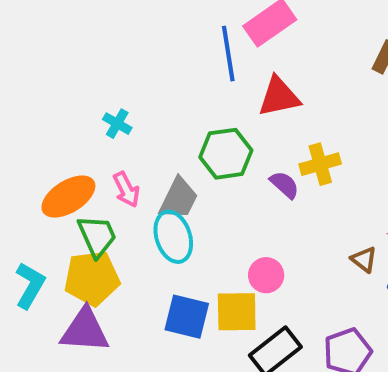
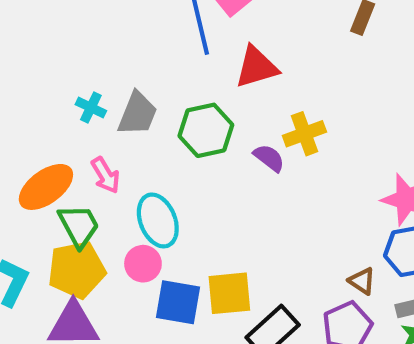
gray trapezoid: (179, 199) -> (137, 114), moved
brown triangle: (364, 259) -> (362, 281), moved
pink circle: (266, 275) -> (143, 264), moved

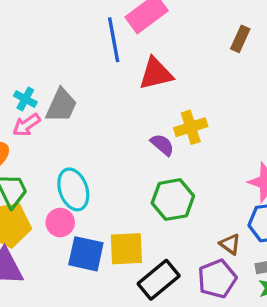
green hexagon: (206, 130) -> (173, 200), moved
pink arrow: (105, 175) -> (27, 125), moved, turned 84

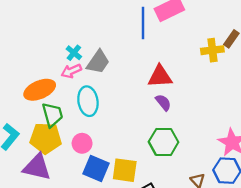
red triangle: (156, 74) -> (160, 76), moved
yellow cross: (191, 127) -> (212, 50), moved
cyan ellipse: (73, 189) -> (88, 101), moved

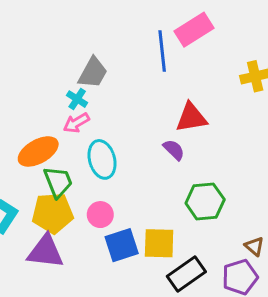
gray trapezoid: (98, 62) -> (93, 73), moved
purple semicircle: (163, 102) -> (174, 150), moved
blue square: (96, 168) -> (122, 245), turned -35

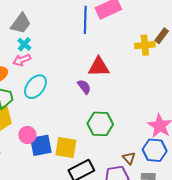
gray trapezoid: (93, 73) -> (21, 23), moved
cyan ellipse: (102, 159) -> (35, 87), turned 45
pink circle: (100, 215) -> (27, 135), moved

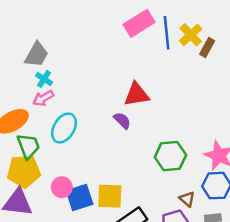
blue line: (85, 20) -> (167, 33), moved
yellow cross: (145, 45) -> (191, 35), moved, turned -30
green hexagon: (100, 124) -> (170, 156), moved

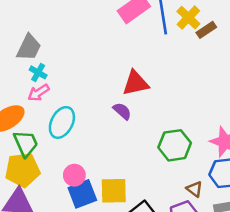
brown rectangle: (207, 47) -> (206, 30), turned 30
pink circle: (62, 187) -> (74, 175), moved

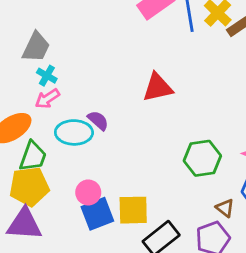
purple semicircle: (122, 111) -> (98, 120), moved
cyan ellipse: (62, 122) -> (74, 132), turned 64
green trapezoid: (26, 143) -> (33, 156), turned 44

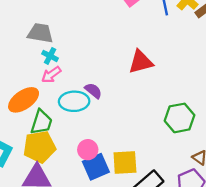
gray trapezoid: (36, 47) -> (40, 33), turned -104

